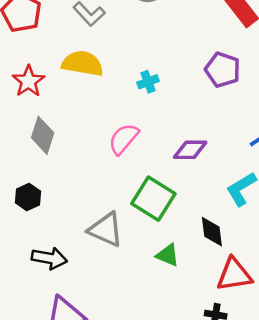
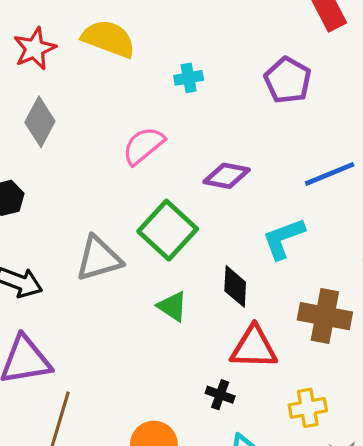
gray triangle: (106, 230) -> (99, 259), turned -51

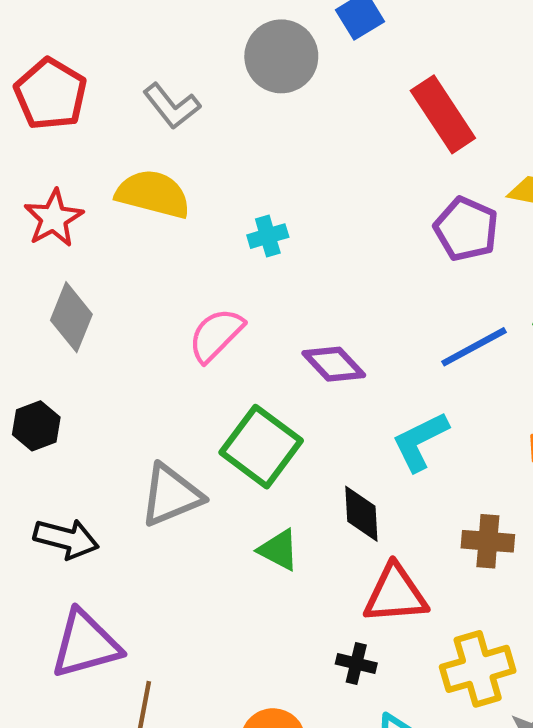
purple pentagon: (288, 80) -> (466, 229), moved
purple diamond: (227, 176) -> (334, 364), turned 42
brown cross: (325, 316) -> (488, 541), size x0.7
yellow cross: (308, 408) -> (478, 669), size x1.4

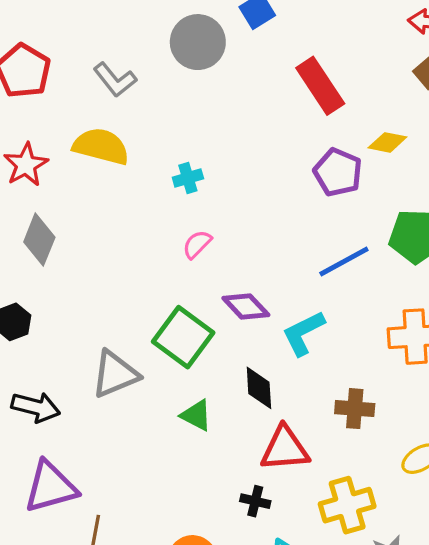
pink semicircle: (216, 335) -> (197, 244), moved, size x0.7
purple diamond: (334, 364) -> (246, 306), moved

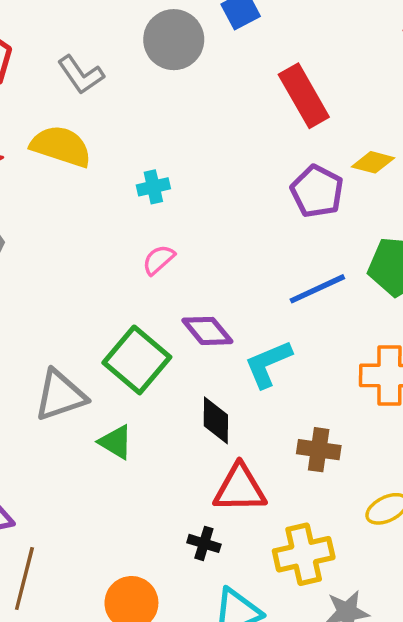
green triangle: (196, 415) -> (116, 442), moved

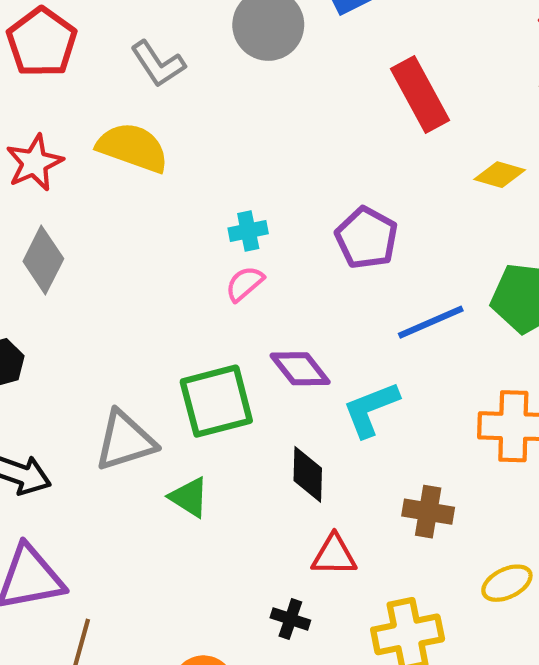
cyan cross: (153, 187) -> (248, 231), moved
purple pentagon: (317, 191) -> (367, 238), moved
green square: (137, 360) -> (216, 401), turned 34
red triangle: (240, 488) -> (334, 555), size x0.7

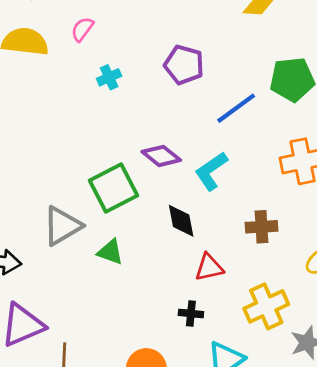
pink semicircle: (245, 284) -> (82, 29), moved

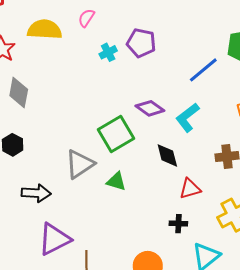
purple pentagon: (184, 65) -> (141, 43), moved

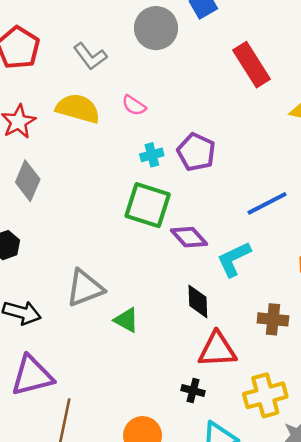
pink semicircle: (86, 18) -> (134, 105), turned -102
green square: (116, 134) -> (148, 205), moved, turned 36
red triangle: (190, 189) -> (217, 350), size x1.4

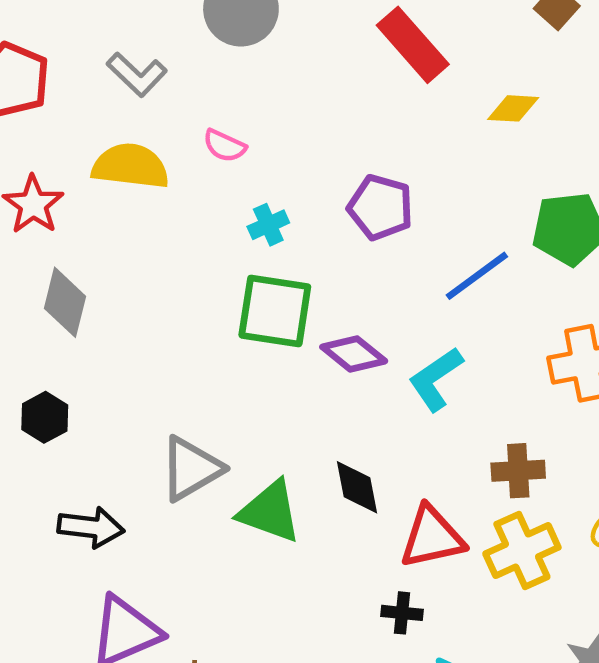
purple pentagon: (196, 152) -> (380, 207), moved
black diamond: (198, 301) -> (357, 487), moved
green triangle: (126, 320) -> (270, 512), size x1.5
yellow cross: (265, 395) -> (522, 550), moved

